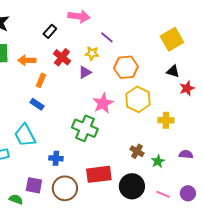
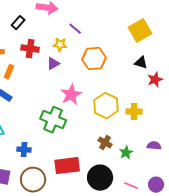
red cross: (62, 57) -> (30, 49), turned -30
yellow hexagon: (138, 99) -> (106, 106), moved

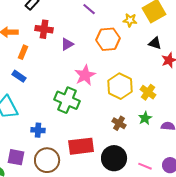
yellow star: (60, 45) -> (130, 20), moved
yellow cross: (134, 112) -> (148, 92), turned 35
green star: (126, 153) -> (145, 118), moved

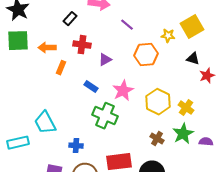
blue rectangle: (19, 76) -> (91, 87), moved
green star: (145, 118) -> (183, 134), size x1.5

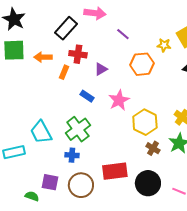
black rectangle: (70, 19) -> (66, 28), size x1.6
orange rectangle: (61, 68) -> (64, 72), moved
yellow hexagon: (158, 102) -> (145, 122), moved
green cross: (105, 116) -> (78, 129), moved, turned 30

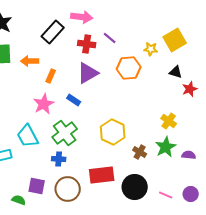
red cross: (78, 54) -> (87, 44), moved
purple triangle: (101, 69) -> (88, 73), size x1.6
pink star: (119, 100) -> (44, 104), moved
yellow hexagon: (145, 122) -> (113, 132), moved

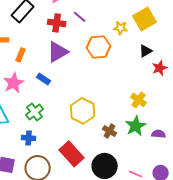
black triangle: (176, 72) -> (146, 51), turned -48
green cross: (65, 133) -> (35, 112), size x0.7
red rectangle: (102, 175) -> (72, 154), turned 55

